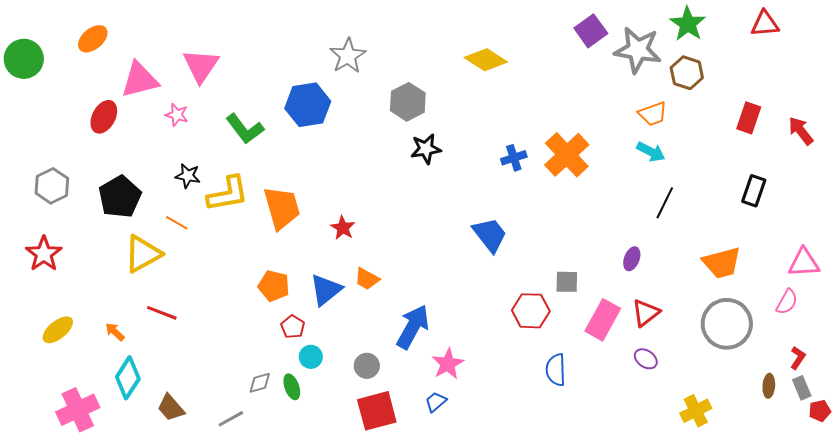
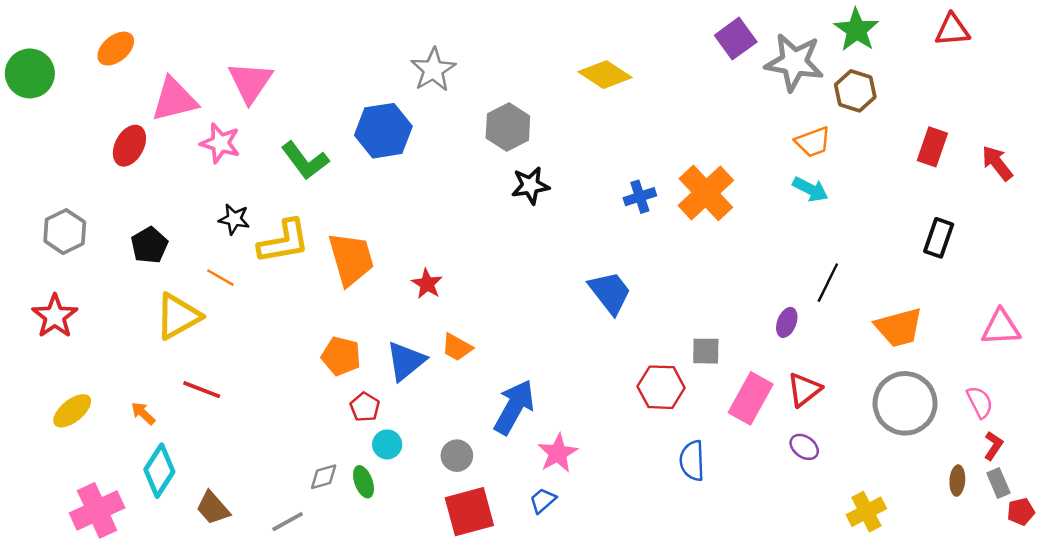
pink star: (177, 115) -> (220, 143), size x1.4
black pentagon: (120, 197) -> (149, 245), size x0.7
black line: (665, 203) -> (828, 283), moved
pink semicircle: (787, 302) -> (980, 402), moved, turned -56

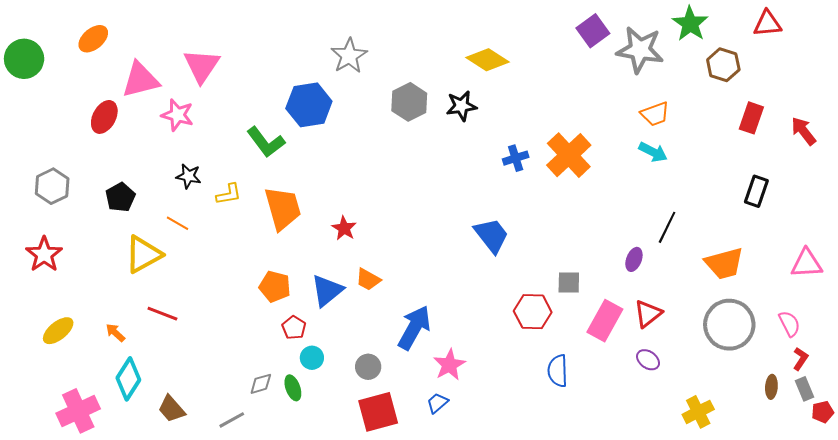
brown hexagon: (855, 91) -> (723, 65), moved
green L-shape: (305, 161) -> (266, 142), moved
black star: (530, 185) -> (461, 106), moved
yellow L-shape: (284, 242) -> (229, 194), size x0.6

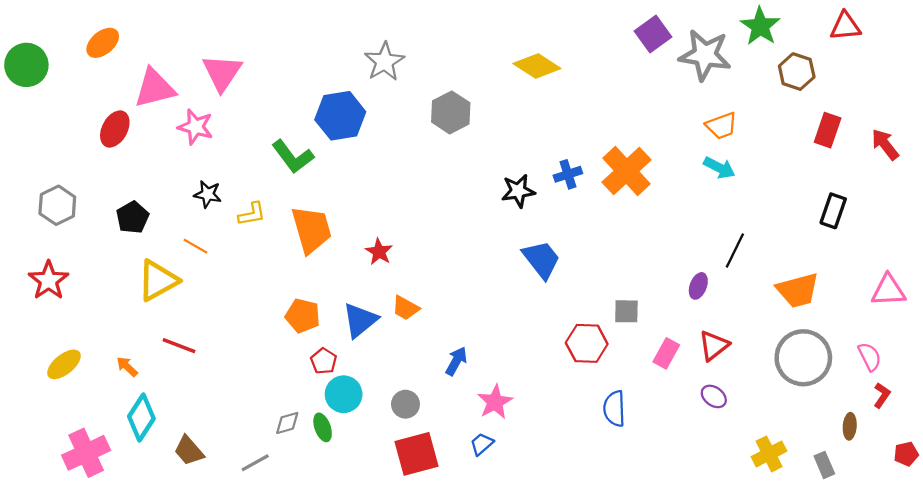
black star: (461, 106) -> (518, 191), moved
pink rectangle: (605, 321) -> (666, 353), size x0.7
blue arrow: (414, 328) -> (456, 361), size x0.6
cyan circle: (312, 358) -> (344, 394), size x1.4
gray rectangle: (805, 389) -> (824, 465), moved

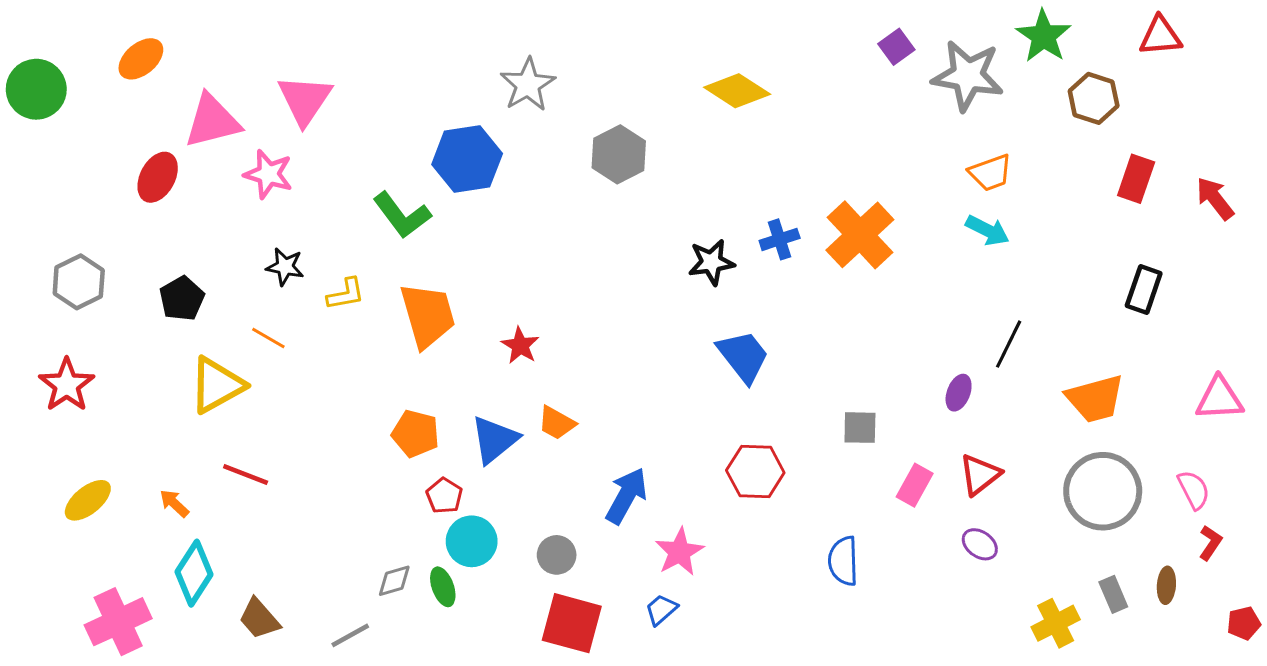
purple square: (653, 34) -> (896, 47), size x0.7
red hexagon: (587, 343) -> (755, 472), moved
blue arrow: (456, 361) -> (626, 496), size x1.4
red square: (417, 454) -> (572, 623), turned 30
gray rectangle: (824, 465) -> (1113, 594), moved

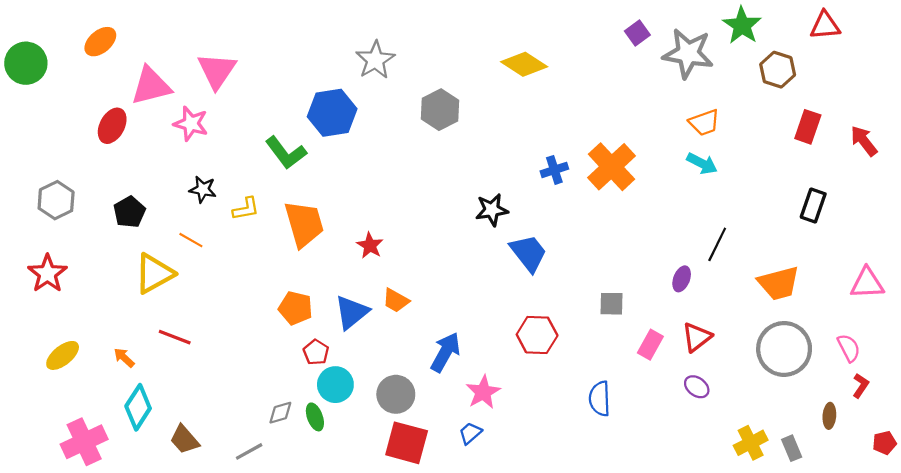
black star: (711, 262) -> (492, 210), moved
gray circle: (557, 555) -> (396, 394), size x1.4
gray rectangle: (1113, 594) -> (792, 448), moved

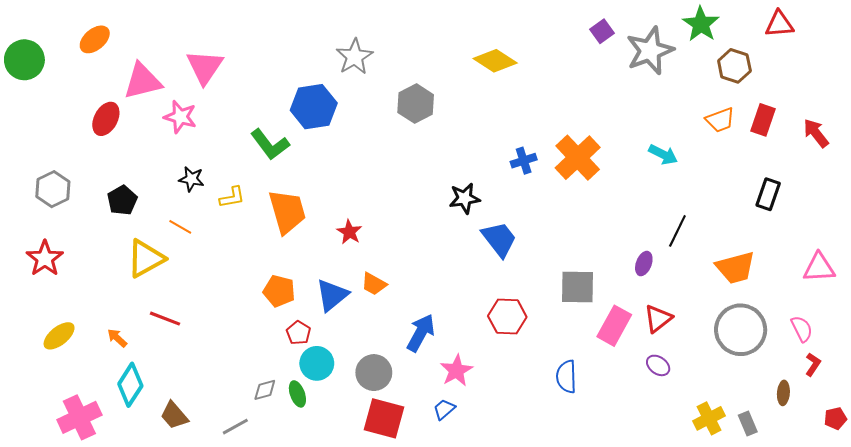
gray star: (688, 53) -> (650, 51), turned -30
orange trapezoid: (704, 123) -> (720, 120), moved
gray square: (612, 304) -> (578, 287), size x1.5
pink rectangle: (650, 345) -> (614, 326), size x1.4

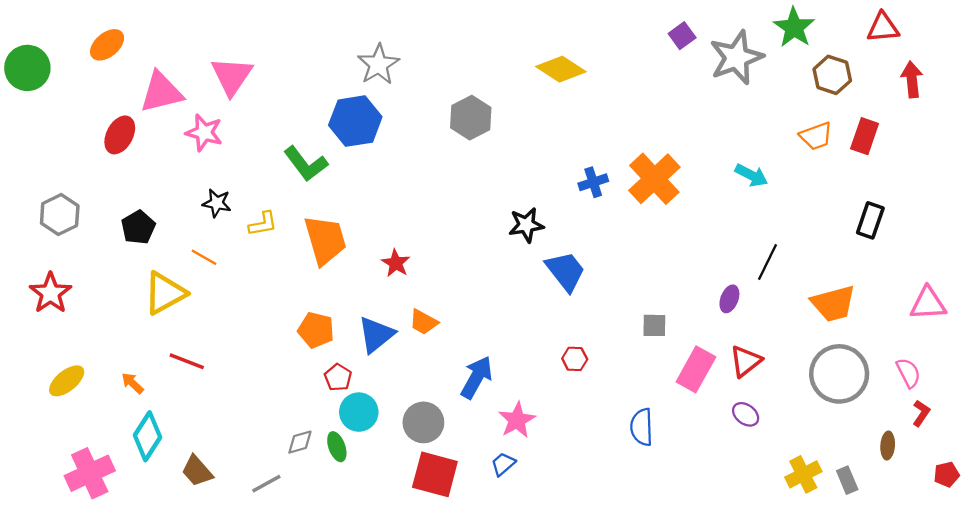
gray star: (354, 57) -> (378, 64), moved
red arrow: (816, 133) -> (912, 79), moved, turned 32
gray square: (578, 287) -> (654, 325), size x0.6
red hexagon: (507, 317) -> (575, 359), size x0.6

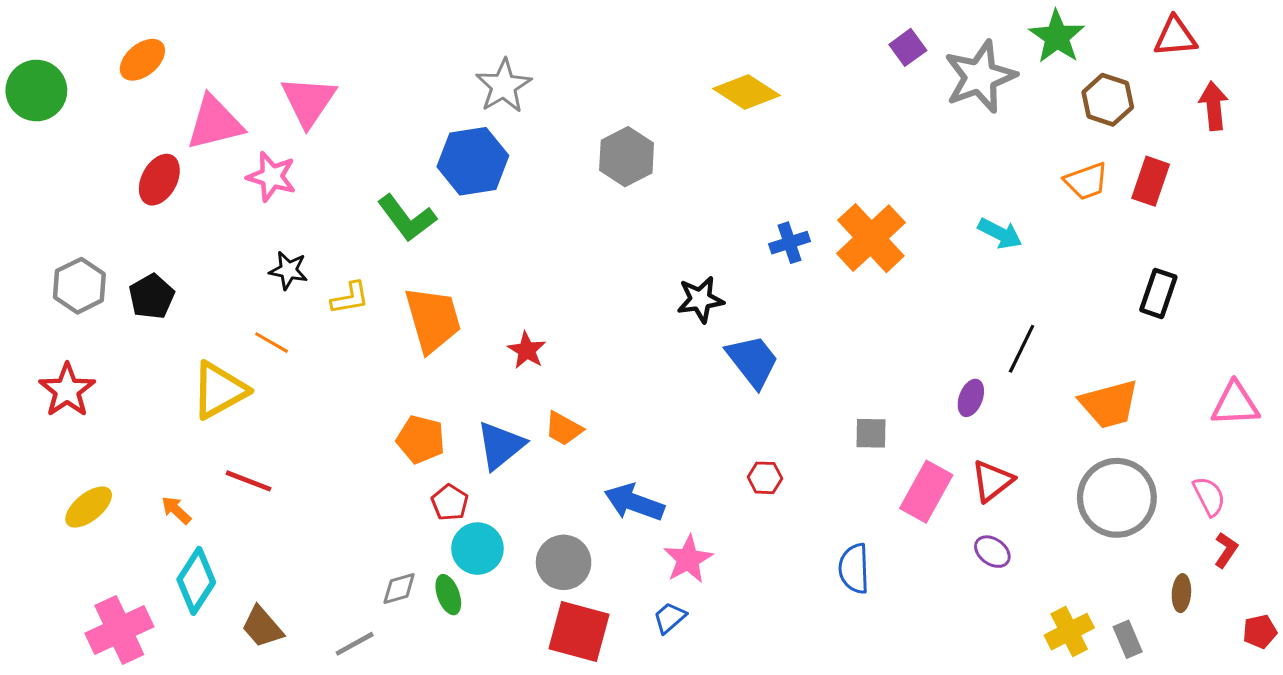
black pentagon: (138, 227) -> (152, 296), moved
blue arrow: (477, 377) -> (634, 502), turned -99

